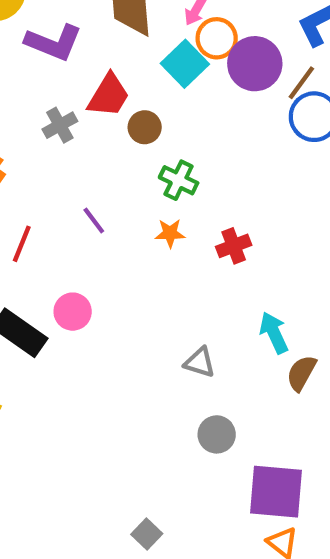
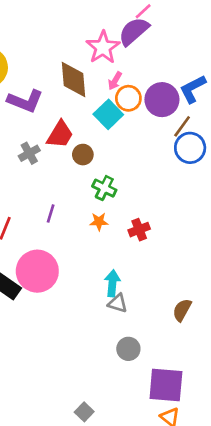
purple circle: (255, 64) -> (162, 100), moved
purple line: (94, 220) -> (51, 214), turned 54
pink circle: (73, 312) -> (37, 271), size x1.8
cyan arrow: (274, 333) -> (112, 283), moved, turned 30

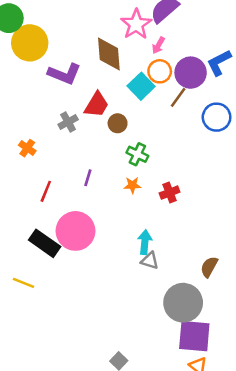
pink arrow: (115, 81) -> (158, 45), moved
brown line: (182, 126) -> (178, 97), moved
gray circle: (128, 349) -> (183, 303), moved, size x1.8

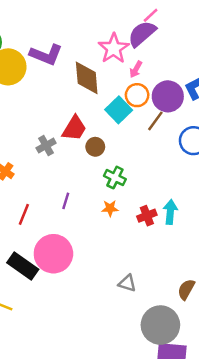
purple L-shape: (64, 74) -> (46, 55), moved
cyan arrow: (145, 242) -> (170, 212), moved

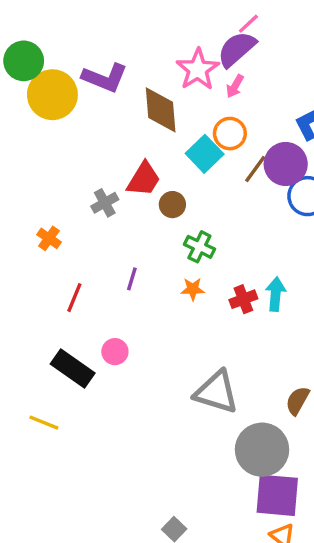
pink arrow: (136, 69) -> (235, 86), moved
purple circle: (168, 96) -> (286, 164), moved
pink circle: (53, 254) -> (115, 352), size x0.5
gray triangle: (127, 283) -> (216, 392), size x1.8

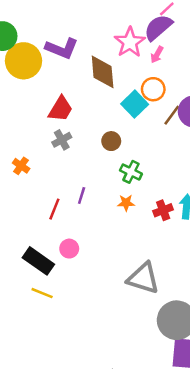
red trapezoid: (144, 179) -> (61, 109), moved
red line: (74, 298) -> (54, 209), moved
yellow line: (44, 423) -> (42, 293), moved

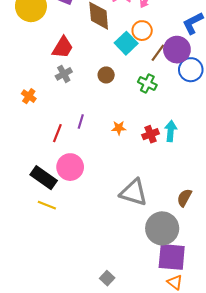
green cross: (131, 172) -> (147, 83), moved
pink circle: (69, 249) -> (70, 167), size x1.6

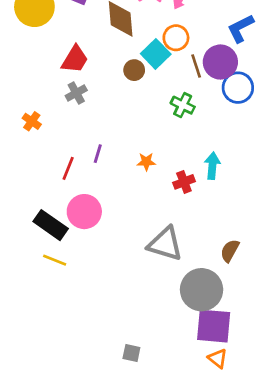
brown line: (158, 53) -> (196, 66), turned -54
brown circle: (106, 75) -> (134, 70), moved
red cross: (151, 134) -> (184, 182), moved
gray square: (107, 278) -> (131, 353), turned -32

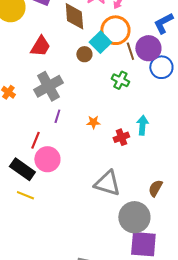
orange circle: (176, 38) -> (115, 30), size x1.5
gray cross: (76, 93) -> (48, 86), moved, size x1.8
red line: (68, 168) -> (35, 140), moved

